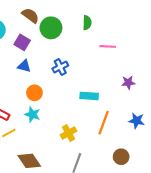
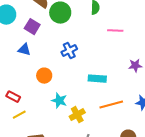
blue triangle: (24, 66) -> (24, 50), moved
cyan star: (32, 114) -> (59, 101), moved
orange line: (104, 123) -> (111, 105), turned 55

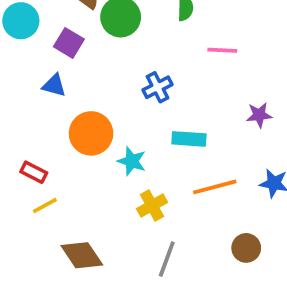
blue cross: (69, 51) -> (158, 87), moved
orange circle: (44, 76) -> (91, 133), size x1.5
cyan star: (59, 101) -> (132, 161), moved

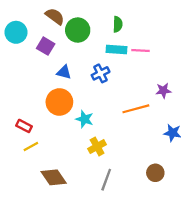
blue triangle: (54, 85) -> (64, 72), moved
cyan rectangle: (189, 139) -> (117, 49), moved
orange line: (215, 187) -> (136, 109), moved

